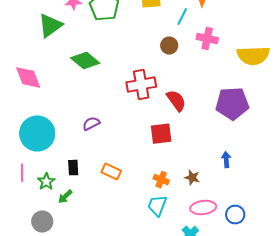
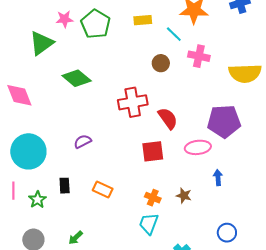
cyan line: (182, 17) -> (174, 34), turned -72
green arrow: (65, 197) -> (76, 238), moved
pink ellipse: (203, 208) -> (198, 147), moved

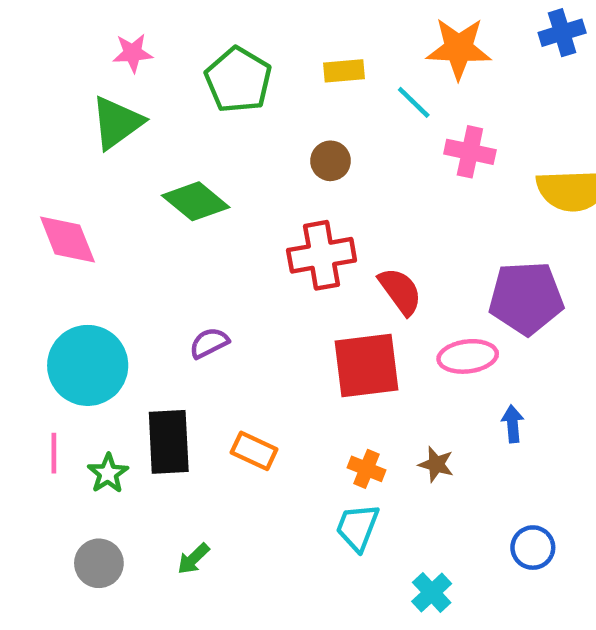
pink star: (65, 19) -> (133, 53), moved
brown circle: (161, 63) -> (331, 161), moved
red square: (153, 151) -> (366, 365), size x1.4
black rectangle: (65, 186) -> (169, 442), size x1.8

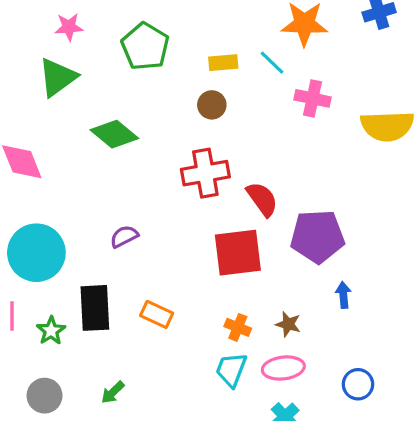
yellow rectangle: (344, 71) -> (223, 63), moved
purple pentagon: (526, 298) -> (317, 236), moved
pink ellipse: (468, 356) -> (283, 368), moved

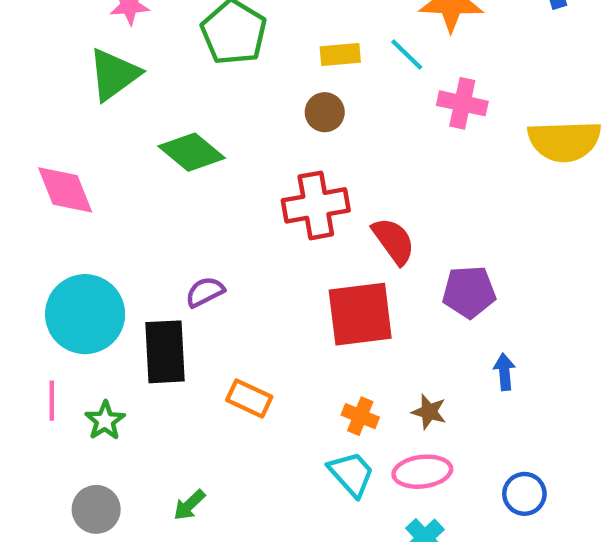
purple pentagon: (317, 236) -> (469, 292), size x0.7
black rectangle: (95, 308) -> (165, 352), moved
cyan trapezoid: (231, 370) -> (351, 474), turned 117

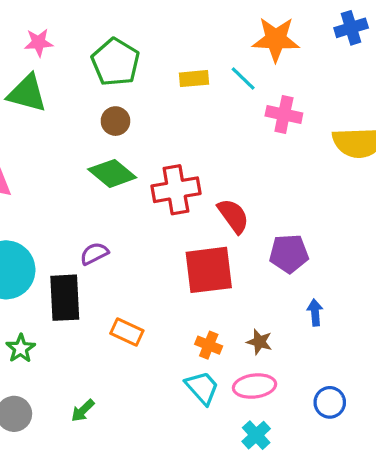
green triangle: (114, 74) -> (27, 93), turned 51
brown circle: (325, 112) -> (115, 121), moved
green diamond: (192, 152) -> (112, 173), moved

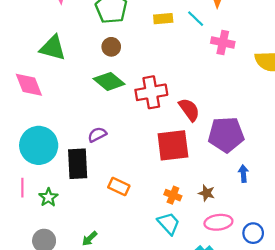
green triangle: (27, 93) -> (53, 48), moved
purple pentagon: (289, 254) -> (226, 135), size x1.4
pink ellipse: (255, 386) -> (218, 222), moved

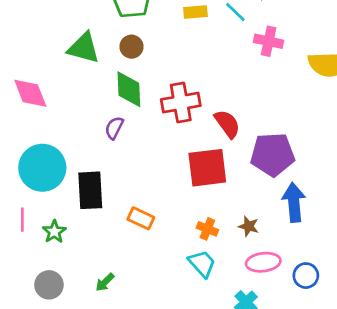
green triangle: (53, 48) -> (84, 48), moved
green diamond: (109, 81) -> (129, 89), turned 48
purple semicircle: (97, 135) -> (114, 128), moved, turned -36
blue arrow: (243, 174) -> (294, 202), size x1.8

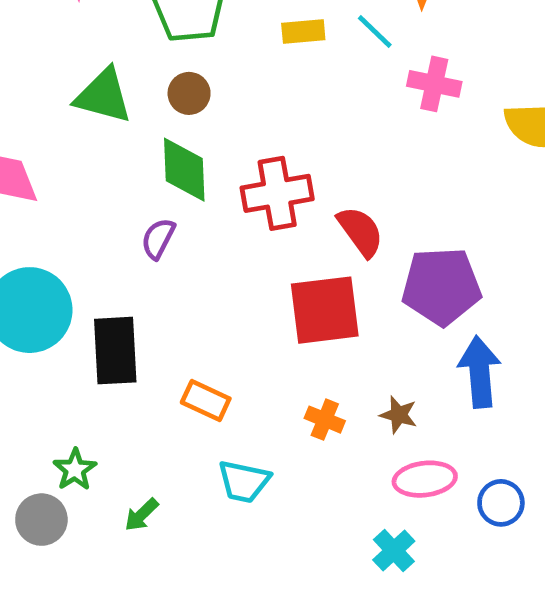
green star: (54, 232) -> (75, 470), moved
cyan trapezoid: (202, 264) -> (244, 481), moved, turned 144

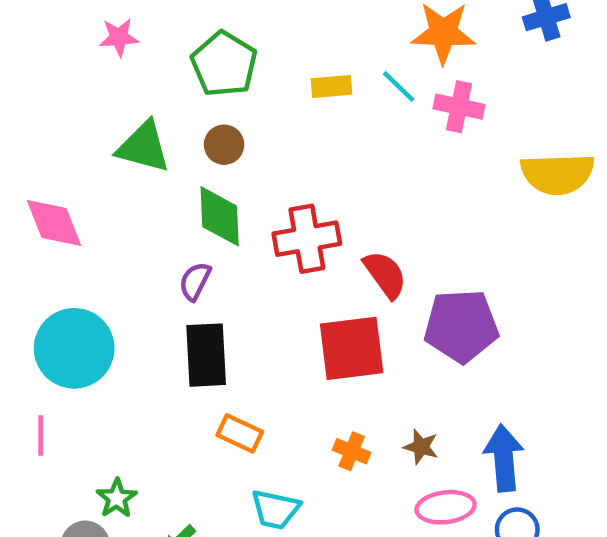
pink cross: (434, 84) -> (459, 107), moved
black rectangle: (115, 351) -> (206, 355), moved
blue arrow: (480, 372) -> (504, 458), moved

